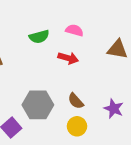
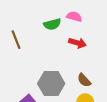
pink semicircle: (74, 30) -> (74, 17), moved

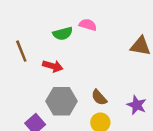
red arrow: (77, 43) -> (53, 66), moved

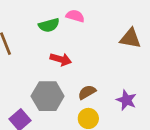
red arrow: (53, 66) -> (61, 59), moved
brown semicircle: (99, 97) -> (87, 92), turned 102

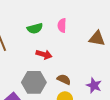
pink semicircle: (75, 16) -> (62, 25), moved, turned -104
brown semicircle: (87, 92) -> (64, 79), turned 56

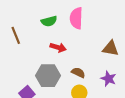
pink semicircle: (62, 25) -> (76, 18), size x1.5
brown triangle: (97, 38) -> (111, 48), moved

